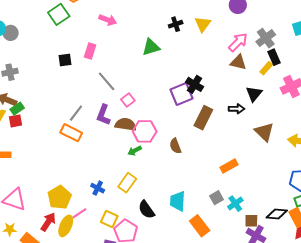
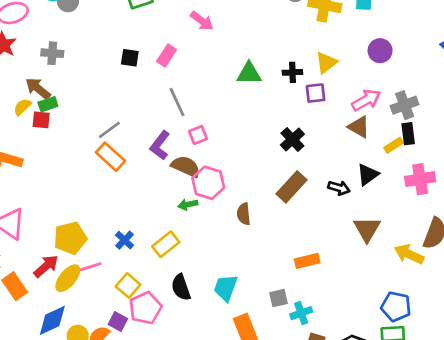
black cross: (176, 24) -> (292, 72), moved
purple square: (182, 94) -> (316, 93), moved, size x0.7
gray line: (76, 113) -> (109, 130), moved

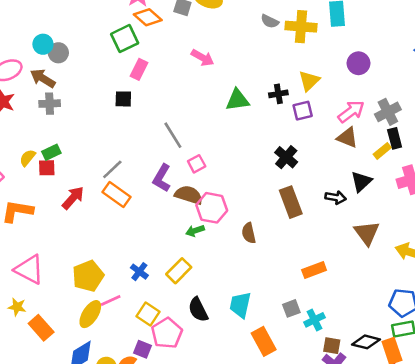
pink arrow: (202, 21) -> (203, 58), moved
pink rectangle: (167, 56) -> (139, 69), moved
brown arrow: (38, 89) -> (43, 78), moved
brown rectangle: (291, 187) -> (291, 202), turned -56
red arrow: (46, 266) -> (73, 198), moved

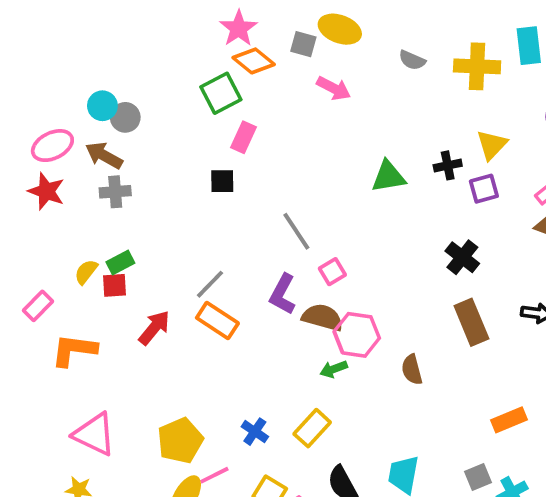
gray semicircle: (270, 21) -> (412, 60), moved
pink arrow: (203, 58) -> (334, 88), moved

